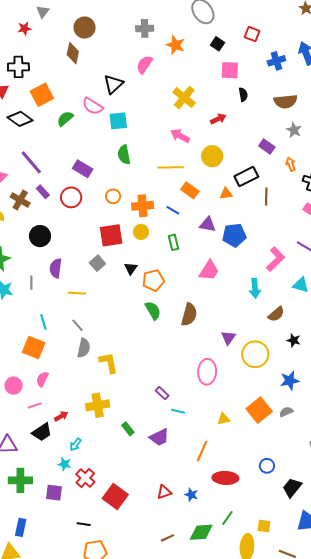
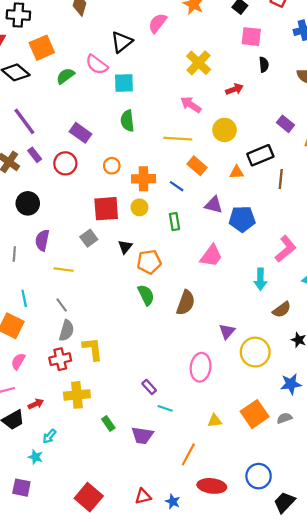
purple trapezoid: (159, 437) -> (142, 435), turned 30
blue circle: (267, 466) -> (259, 476), size x1.5
red cross: (85, 478) -> (60, 359), moved, turned 30

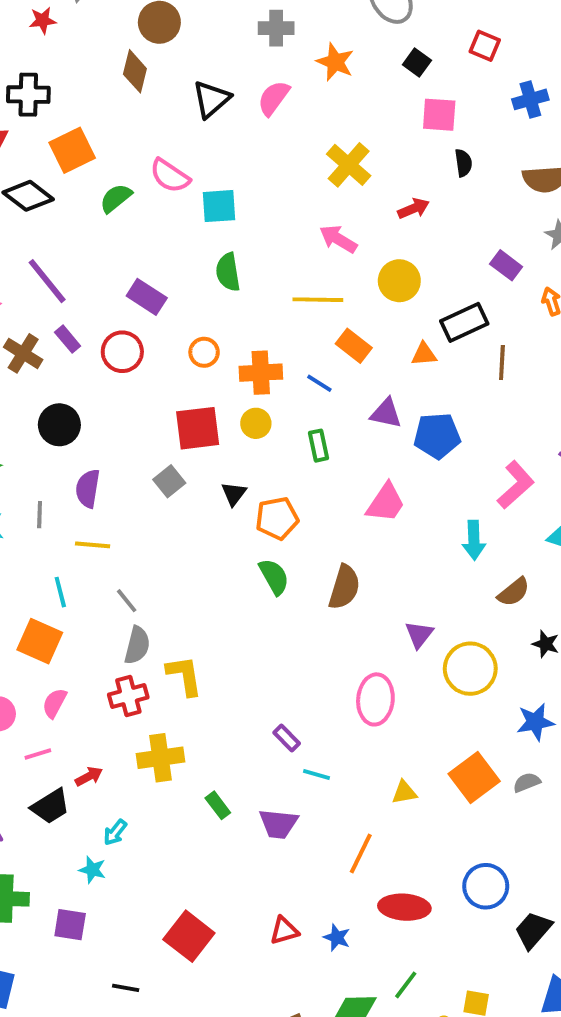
black triangle: (122, 42) -> (211, 99), moved
yellow line: (64, 270) -> (93, 545), moved

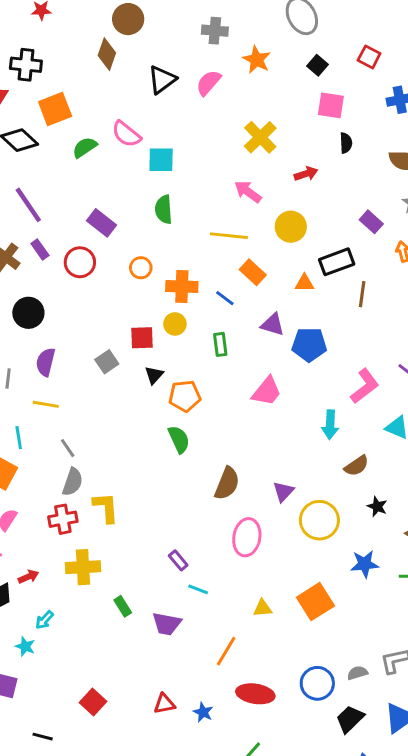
red square: (198, 428) -> (142, 338), moved, size x0.7
brown semicircle: (344, 587) -> (227, 483), moved
gray semicircle: (527, 782) -> (357, 673), moved
red square: (189, 936) -> (93, 702), size x0.7

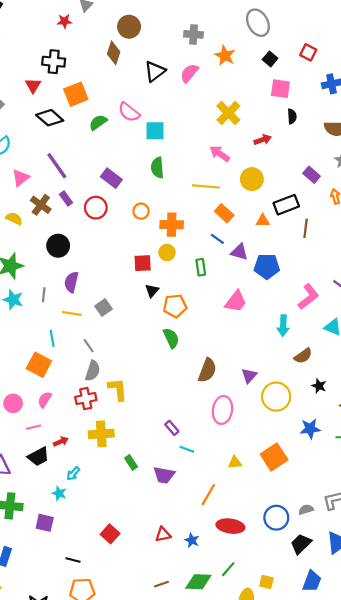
blue line: (225, 298) -> (217, 239), moved
gray square: (107, 362) -> (104, 308), moved

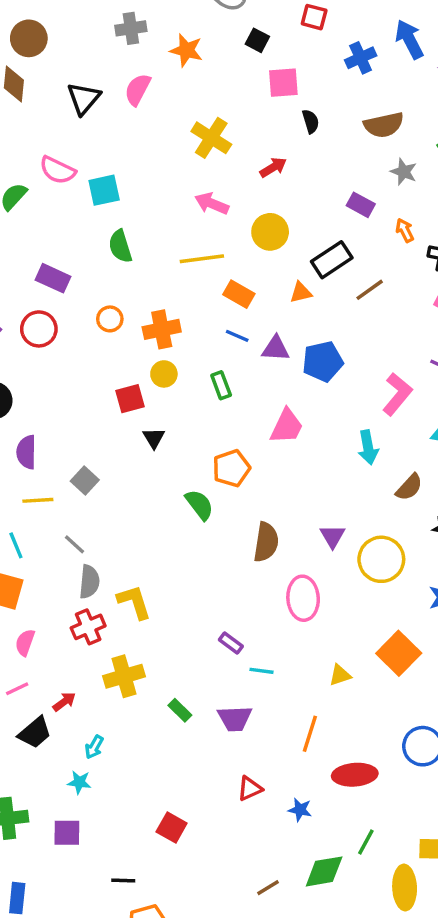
brown line: (306, 228) -> (370, 290), turned 60
orange pentagon: (175, 306) -> (231, 468), moved
red triangle: (163, 534) -> (250, 789), moved

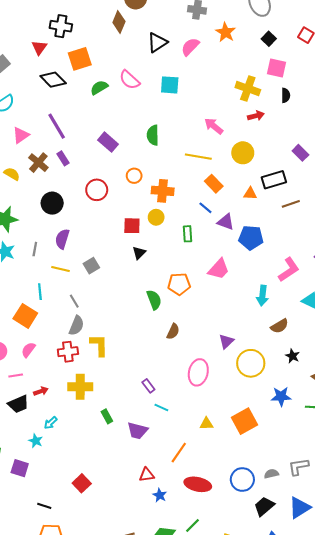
yellow cross: (211, 138) -> (248, 89), moved, turned -30
cyan square: (104, 190) -> (170, 85), moved
red circle: (39, 329) -> (97, 190), moved
brown semicircle: (266, 542) -> (173, 331), moved, size x0.7
red triangle: (250, 789) -> (147, 475), moved

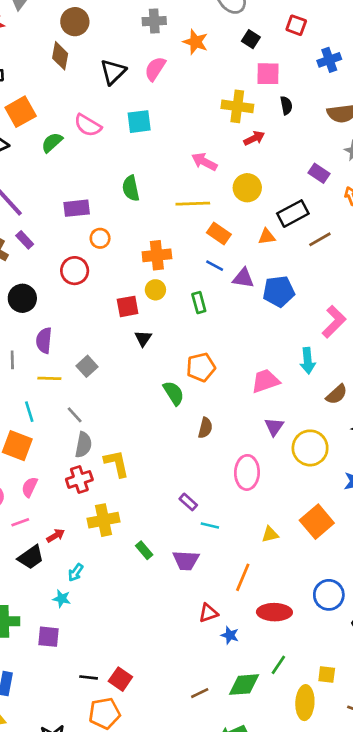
purple rectangle: (108, 142) -> (77, 208), turned -36
orange circle: (134, 176) -> (100, 238), moved
pink trapezoid: (219, 269) -> (265, 381), moved, turned -140
red square: (82, 483) -> (120, 679), moved

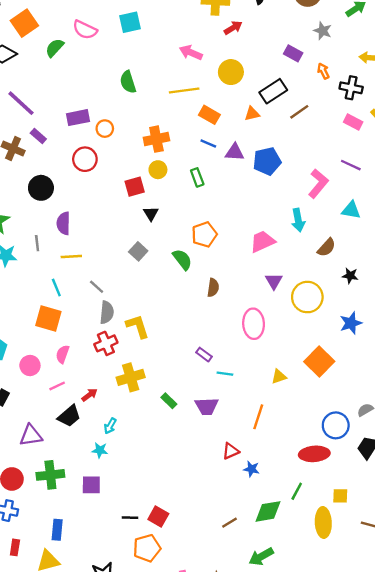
purple rectangle: (77, 208) -> (78, 118), moved
gray square: (87, 366) -> (138, 251), moved
red ellipse: (274, 612) -> (314, 454), moved

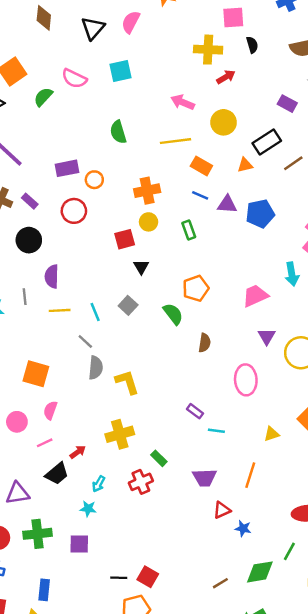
purple rectangle: (38, 136) -> (30, 201), moved
cyan line: (56, 287) -> (95, 312), moved
red cross: (106, 343) -> (141, 482), moved
purple trapezoid: (207, 406) -> (205, 478), moved

